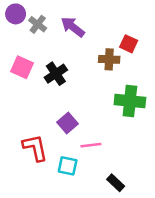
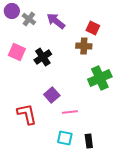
red square: (129, 44) -> (93, 28), moved
green cross: (130, 101) -> (100, 78), turned -30
cyan square: (68, 166) -> (65, 138), moved
black rectangle: (116, 183) -> (89, 141), turned 40

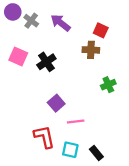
green cross: (100, 78) -> (108, 85), size x0.6
red L-shape: (27, 114) -> (44, 137), moved
black rectangle: (89, 141) -> (96, 153), turned -32

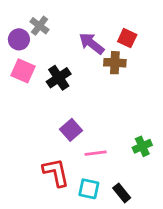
purple circle: (13, 12) -> (19, 39), moved
purple arrow: (61, 23) -> (92, 43), moved
green cross: (108, 85) -> (142, 146), moved

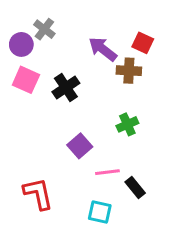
green cross: (142, 146) -> (127, 124), moved
red L-shape: (56, 172) -> (38, 194), moved
black rectangle: (122, 193) -> (135, 187), moved

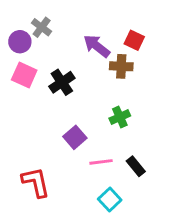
black rectangle: (135, 187) -> (136, 166), moved
cyan square: (100, 212) -> (110, 200), moved, turned 35

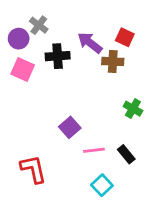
black cross: (62, 82) -> (58, 56), moved, turned 30
green cross: (120, 117) -> (133, 109), moved, turned -36

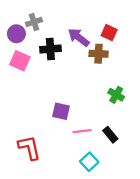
gray cross: (39, 25) -> (34, 22), turned 35
purple square: (70, 127) -> (61, 111), turned -36

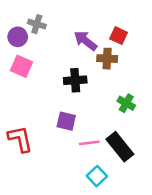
gray cross: (34, 22) -> (37, 24), turned 35
black cross: (50, 49) -> (75, 80), moved
black rectangle: (110, 135) -> (120, 147), size x1.6
red L-shape: (29, 148) -> (20, 139), moved

